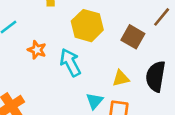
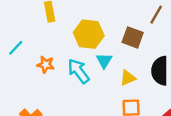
cyan triangle: (94, 101) -> (104, 61), moved

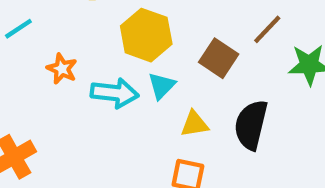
cyan arrow: (79, 71) -> (115, 93), turned 120

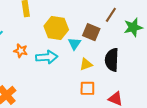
cyan triangle: (162, 86) -> (74, 44), moved

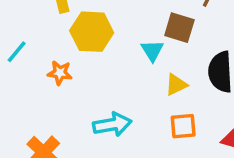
yellow hexagon: (56, 28) -> (92, 32), moved
cyan arrow: (47, 57) -> (112, 124), moved

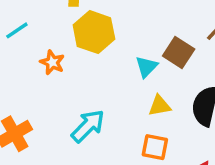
cyan arrow: (112, 124) -> (88, 126), turned -51

